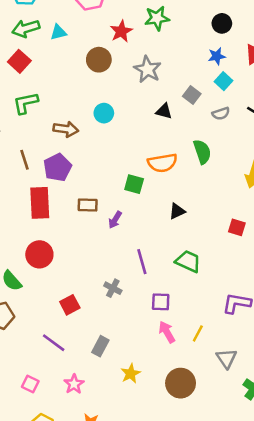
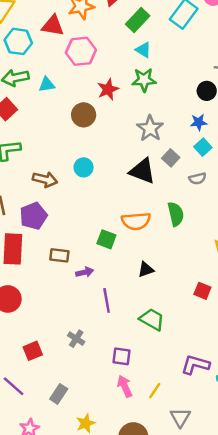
gray star: (148, 69) -> (150, 128), moved
black triangle: (164, 111) -> (142, 171), size x1.6
purple arrow: (115, 220) -> (85, 272), turned -140
purple line: (142, 262) -> (107, 300), moved

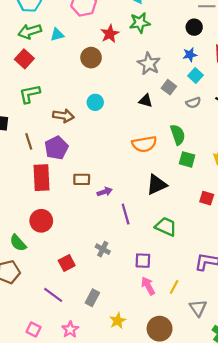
black triangle: (142, 171) -> (146, 101), size x0.6
green square: (106, 239) -> (187, 159), moved
black triangle: (146, 270) -> (157, 185), size x1.5

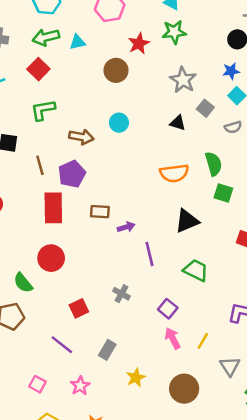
purple square: (143, 261) -> (168, 309), turned 35

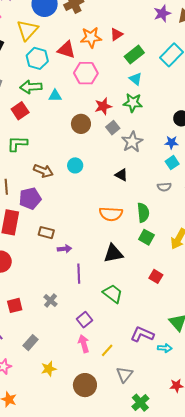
gray square: (205, 108) -> (113, 128), moved

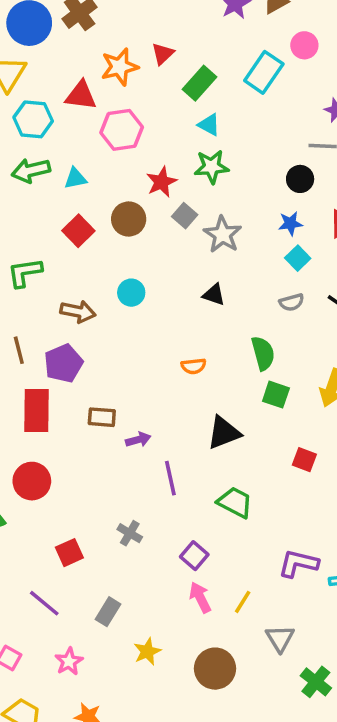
red square: (20, 111) -> (78, 231), moved
orange semicircle: (111, 214) -> (194, 366), moved, size x0.6

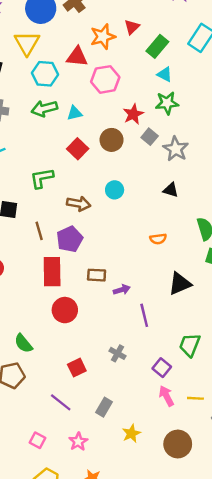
red circle: (32, 481) -> (65, 310), moved
green trapezoid: (235, 502) -> (190, 345), moved, turned -95
yellow line: (243, 602) -> (195, 398), turned 63

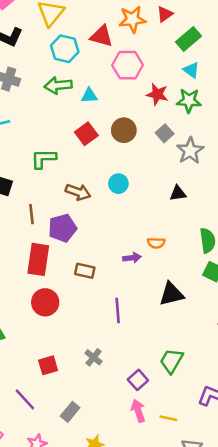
red star: (133, 114) -> (157, 94), moved, turned 30
black triangle: (171, 190) -> (178, 193), turned -35
purple arrow: (122, 290) -> (132, 258), moved
purple line: (144, 315) -> (118, 310), moved

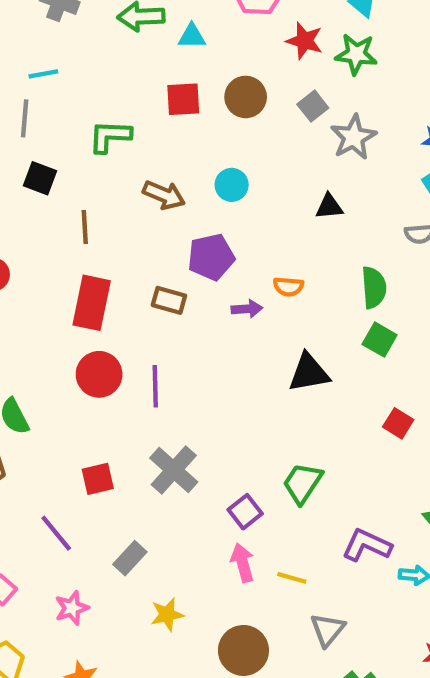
red square: (86, 134) -> (183, 99), turned 30
purple pentagon: (62, 228) -> (211, 257), moved
brown rectangle: (85, 271) -> (169, 300), moved
purple line: (118, 310) -> (155, 386), moved
gray cross: (94, 357) -> (174, 470), size x1.6

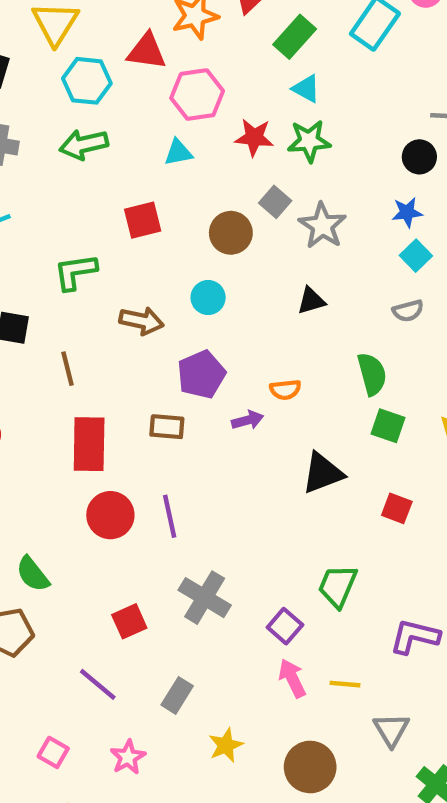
cyan triangle: (192, 36) -> (178, 152), moved
brown circle: (246, 97) -> (231, 233), moved
red square: (398, 423) -> (397, 508), moved

